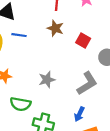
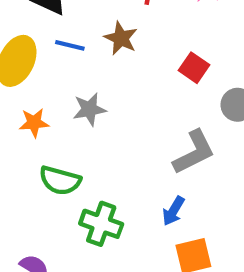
brown star: (55, 28) -> (121, 38), moved
gray star: (47, 80) -> (89, 109), moved

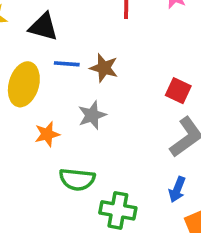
brown star: (121, 38) -> (104, 68), moved
red square: (194, 68) -> (178, 91), moved

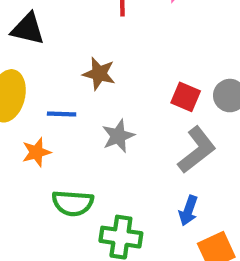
blue line: (67, 64) -> (62, 114), moved
gray star: (92, 115) -> (118, 136), moved

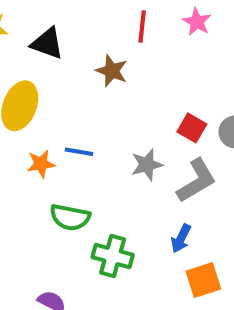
brown star: (99, 74) -> (112, 71), moved
blue line: (62, 114) -> (79, 152), moved
gray star: (118, 136) -> (147, 165), moved

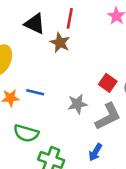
red line: (142, 27) -> (70, 18), moved
black triangle: (47, 43) -> (35, 24), moved

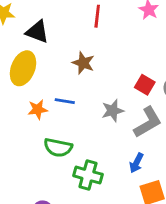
black triangle: (35, 24) -> (37, 32), moved
brown star: (60, 43) -> (83, 63), moved

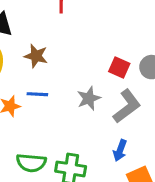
brown star: (83, 63) -> (36, 56), moved
green semicircle: (58, 147) -> (31, 163), moved

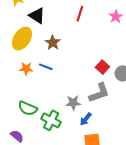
gray star: (89, 98) -> (73, 103), moved

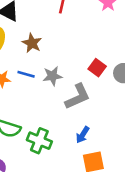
gray L-shape: (99, 93) -> (78, 97), moved
gray star: (73, 103) -> (52, 76), moved

